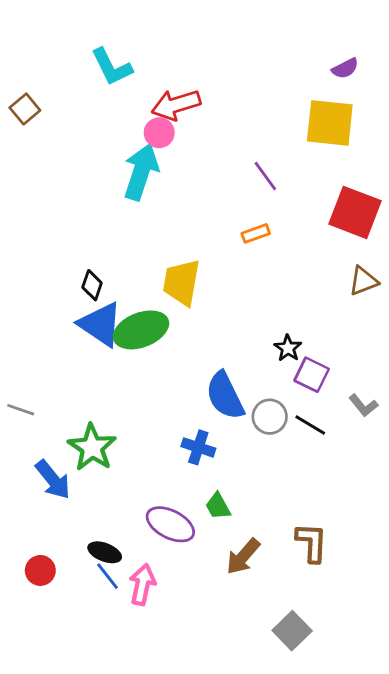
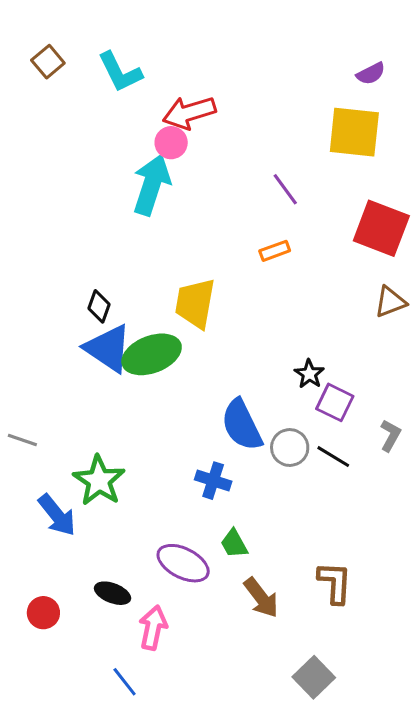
brown square: (25, 109) -> (48, 62), moved
gray L-shape: (363, 405) -> (390, 435), turned -112
brown arrow: (243, 556) -> (261, 598), turned -78
blue line: (107, 576) -> (125, 682), moved

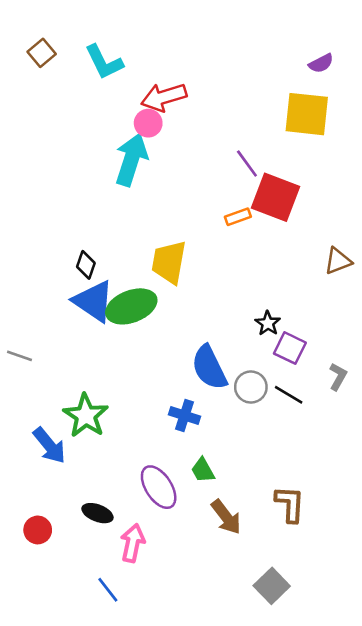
red square: (381, 228) -> (276, 197), moved
gray line: (22, 440) -> (19, 356), moved
purple ellipse: (183, 563) -> (159, 487), turned 30

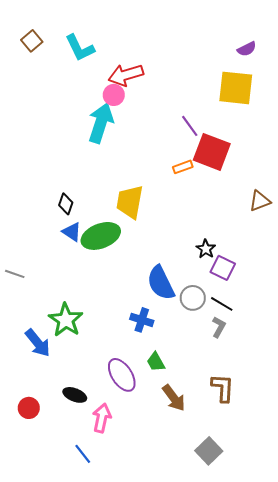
blue triangle: (94, 301) -> (72, 232), size x0.6
gray L-shape: (338, 377) -> (219, 327), moved

